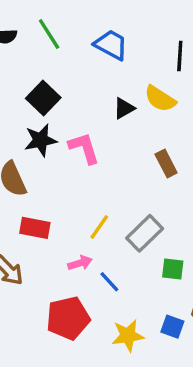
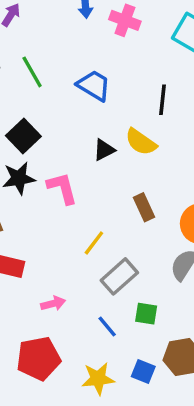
yellow line: (99, 227) -> (94, 243), moved
blue line: (109, 282) -> (107, 326), moved

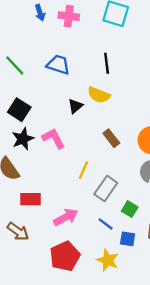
pink arrow: (53, 304) -> (66, 217), size x1.5
green square: (146, 314) -> (130, 209), turned 35
blue square: (143, 372) -> (128, 239), moved
yellow star: (98, 379) -> (108, 260), turned -30

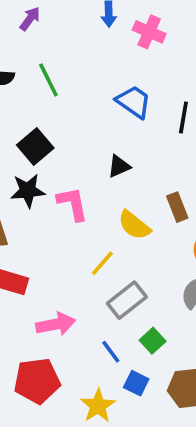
blue trapezoid: (58, 65) -> (134, 102), moved
yellow semicircle: (99, 95) -> (134, 225), moved
brown rectangle: (111, 138) -> (177, 207), moved

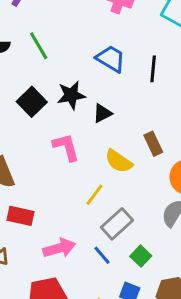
black star: (28, 191) -> (71, 95), moved
blue line: (111, 352) -> (102, 255), moved

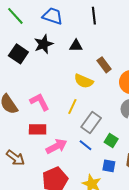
blue trapezoid: (111, 59) -> (53, 16), moved
black triangle: (102, 113) -> (76, 46), moved, turned 40
pink L-shape: (66, 147) -> (40, 102), moved
red rectangle: (21, 216) -> (38, 129), moved

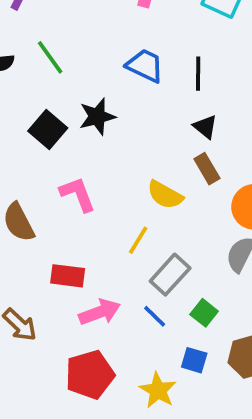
blue trapezoid: (53, 16) -> (145, 66), moved
black triangle: (76, 46) -> (205, 127), moved, turned 32
pink L-shape: (40, 102) -> (78, 194), moved

